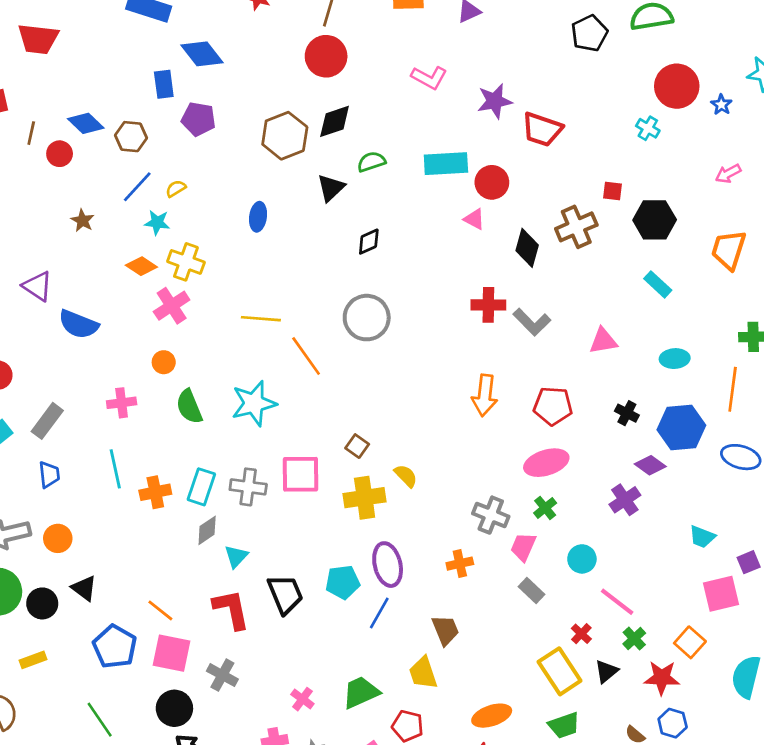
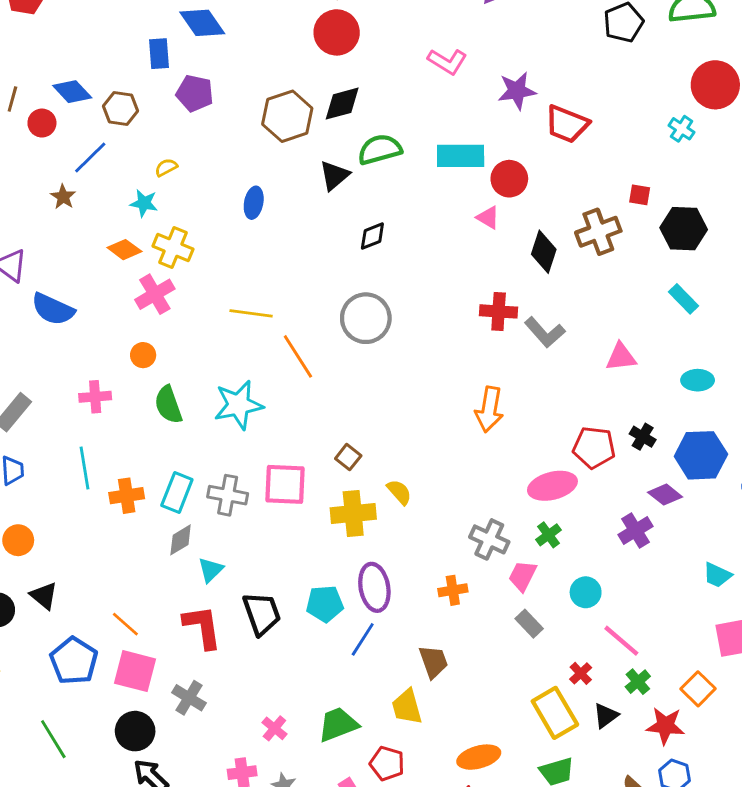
green semicircle: (371, 162) -> (380, 149), size x1.4
blue line: (137, 187) -> (90, 158), moved
red pentagon: (553, 406) -> (594, 447), moved

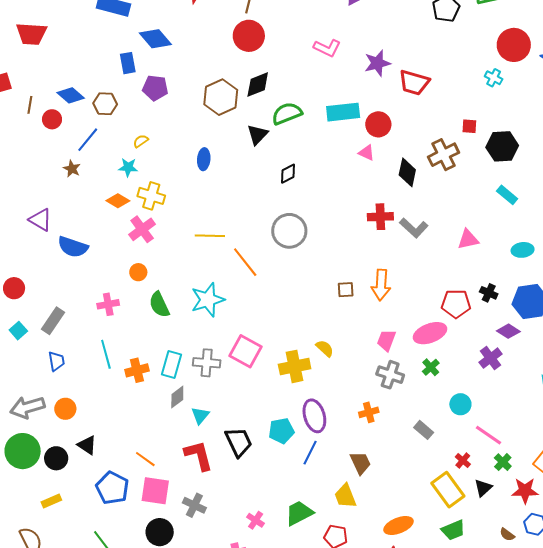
brown square: (348, 457) -> (346, 290), moved, turned -36
pink square: (285, 484) -> (245, 351), turned 32
pink trapezoid: (523, 576) -> (386, 340), moved

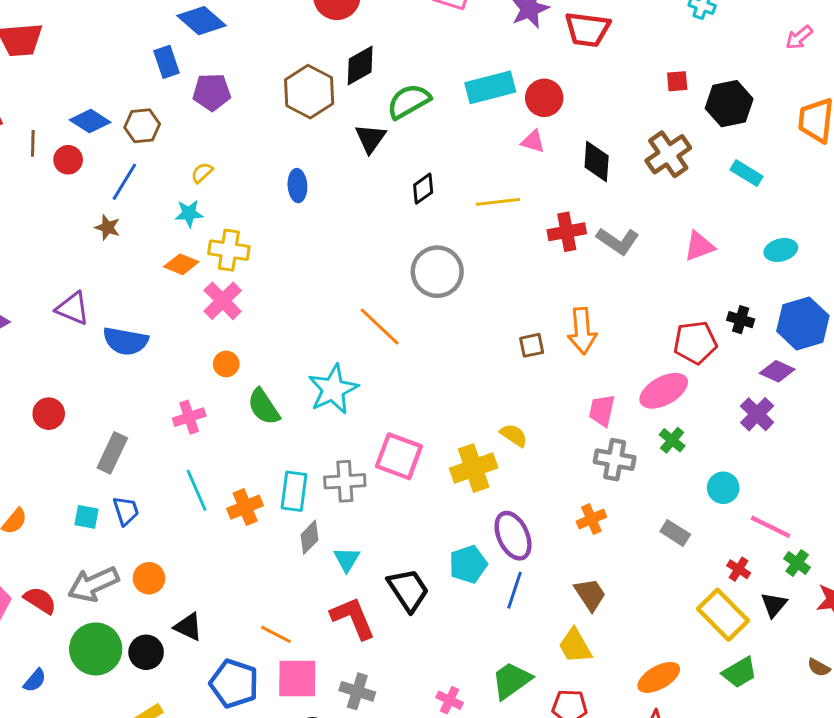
brown cross: (444, 155) -> (668, 154), moved
yellow line: (210, 236) -> (498, 202), moved
cyan square: (18, 331) -> (87, 517), moved, turned -30

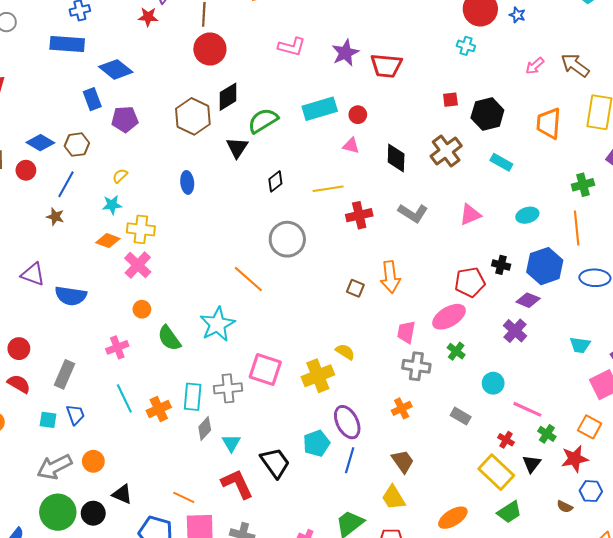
red circle: (544, 98) -> (358, 115), size x0.7
red cross: (567, 232) -> (359, 215), moved
brown square: (532, 345) -> (355, 288), turned 36
red semicircle: (40, 600) -> (19, 384), moved

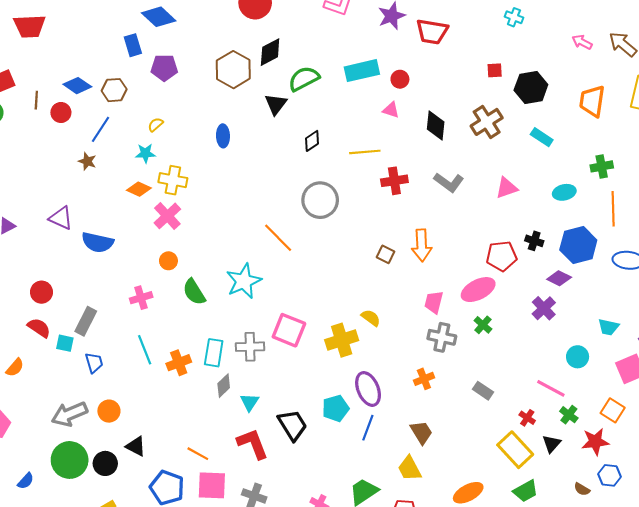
pink arrow: (535, 66) -> (582, 42), turned 66
green cross: (583, 185) -> (602, 166), moved
cyan circle: (493, 383) -> (578, 357), moved
cyan square: (48, 420) -> (65, 343), moved

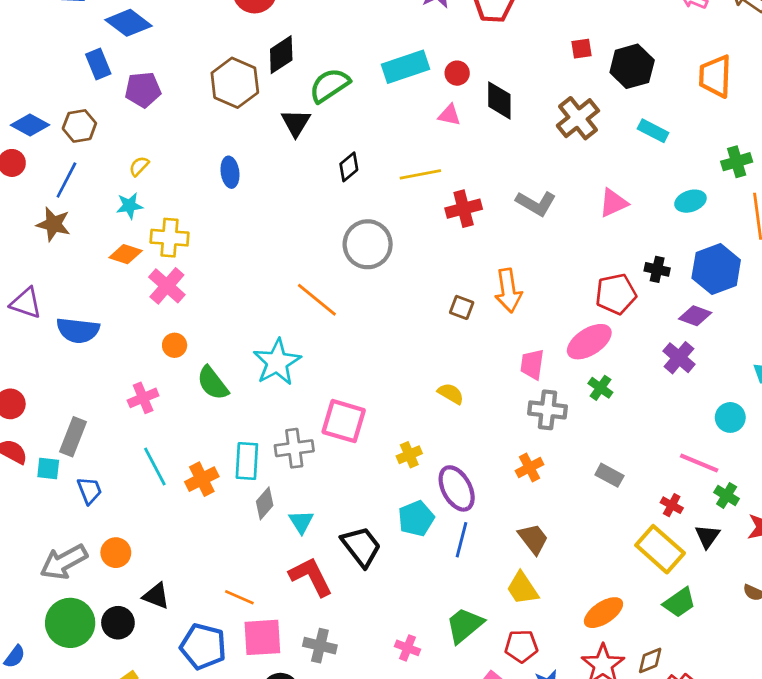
black diamond: (436, 126) -> (499, 100), moved
brown star: (87, 161) -> (53, 224), size x1.4
yellow cross: (342, 340) -> (409, 455), moved, size x0.6

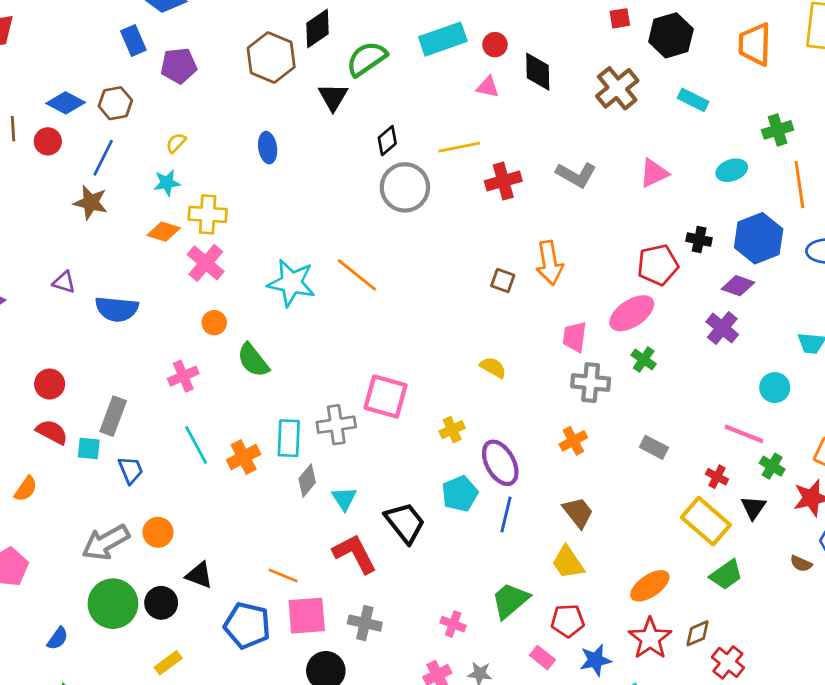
gray circle: (368, 244) -> (405, 187), moved
purple triangle: (26, 303) -> (64, 282), size x0.7
cyan star: (277, 362) -> (291, 283), moved, turned -30

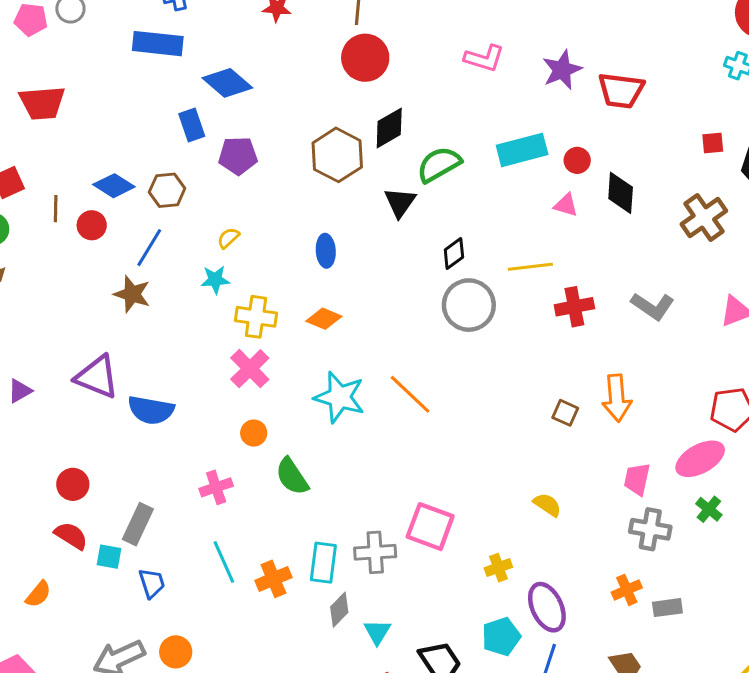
orange diamond: (164, 232) -> (324, 319), moved
purple triangle: (64, 282) -> (97, 377), size x1.8
gray rectangle: (654, 447) -> (667, 608), moved, turned -40

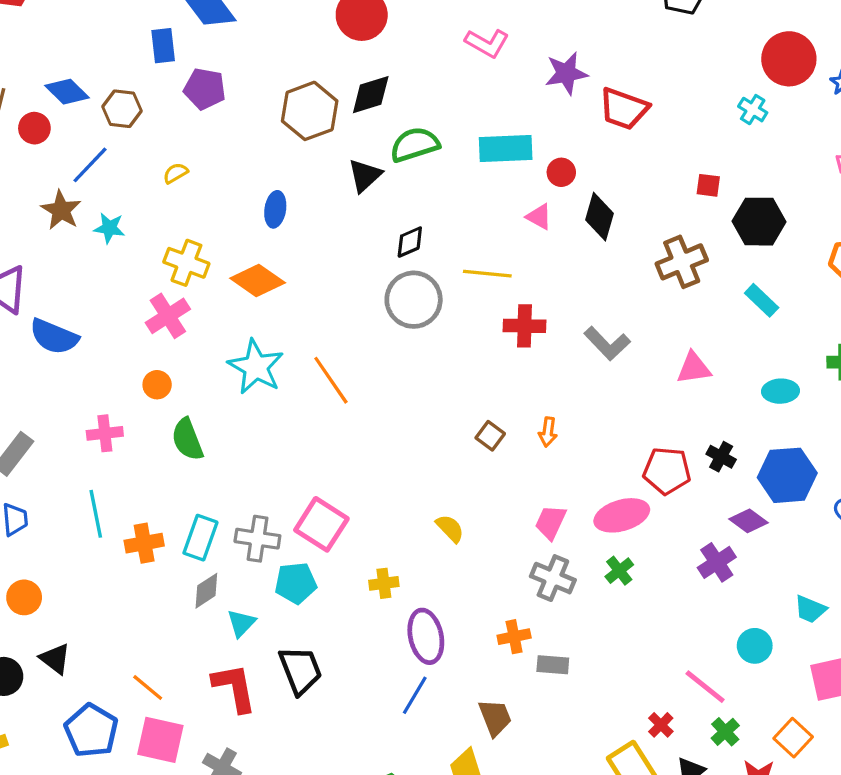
cyan star: (215, 280) -> (109, 228), moved
orange diamond: (324, 319) -> (258, 280), size x1.4
orange arrow: (617, 398) -> (548, 432), size x0.6
cyan pentagon: (501, 637) -> (296, 583), moved

